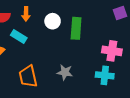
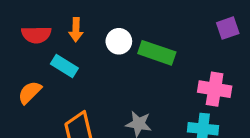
green rectangle: (76, 28) -> (157, 53), turned -75

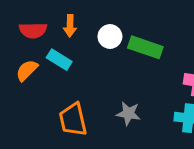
orange semicircle: (30, 92) -> (27, 70), moved

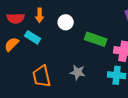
green rectangle: (145, 47) -> (96, 39), moved

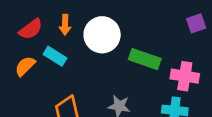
red semicircle: (16, 18) -> (31, 29), turned -36
white circle: (66, 22) -> (102, 35), size x1.6

